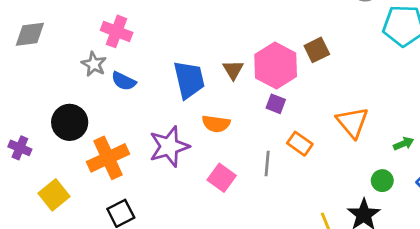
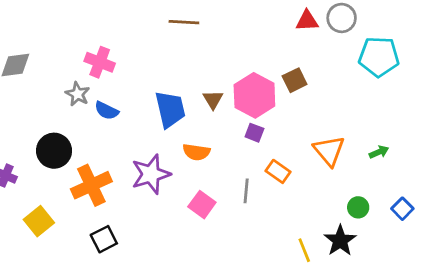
green arrow: (404, 144) -> (379, 152), moved

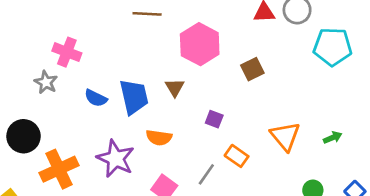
pink hexagon: (254, 95) -> (200, 44), moved
blue semicircle: (107, 111) -> (96, 98), moved
purple star: (151, 174) -> (116, 159), turned -30
gray line: (246, 191) -> (206, 174), turned 30

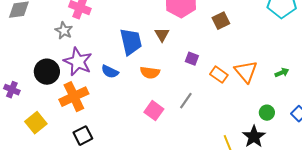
blue semicircle: (96, 98) -> (110, 72), moved
orange rectangle: (237, 156) -> (219, 75), moved
purple star: (116, 159) -> (78, 62), moved

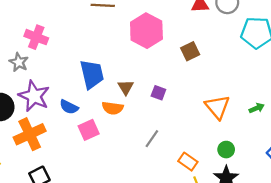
brown triangle: (162, 35) -> (126, 87), moved
orange rectangle: (219, 75) -> (188, 162), moved
pink square: (154, 111) -> (89, 130), moved, turned 30
green circle: (267, 113) -> (226, 150), moved

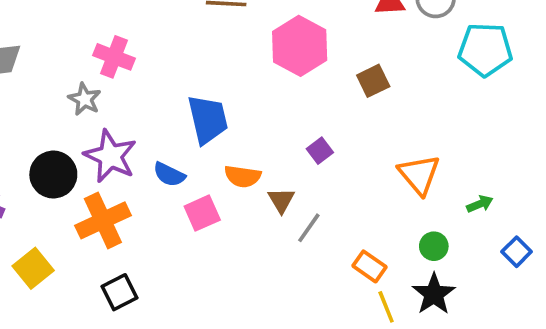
brown triangle: (126, 87) -> (281, 200), moved
purple square: (158, 93) -> (320, 151), turned 32
green arrow: (257, 108) -> (480, 204), moved

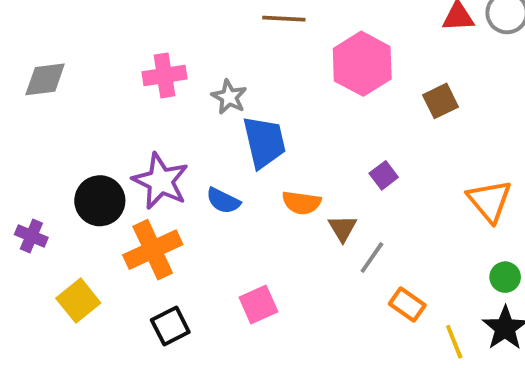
pink cross: (114, 57) -> (164, 75), turned -30
gray star: (85, 99) -> (229, 97), moved
pink square: (202, 213) -> (258, 305), moved
orange rectangle: (369, 266) -> (407, 305), moved

